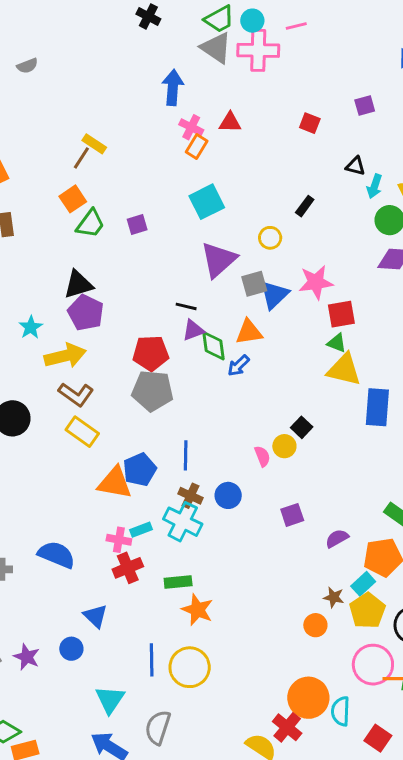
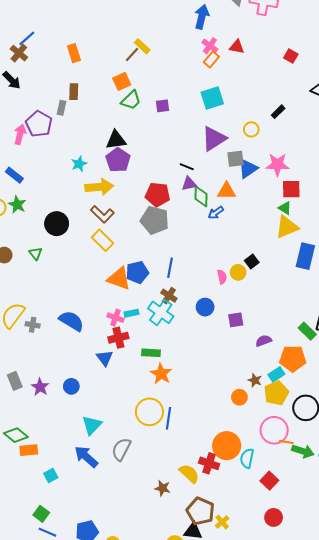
yellow triangle: (344, 370) -> (287, 227), turned -45
blue circle: (228, 495) -> (205, 307), moved
blue triangle: (95, 616) -> (105, 358), moved
blue line: (152, 660) -> (168, 418), moved
red cross: (287, 727) -> (209, 463), turned -30

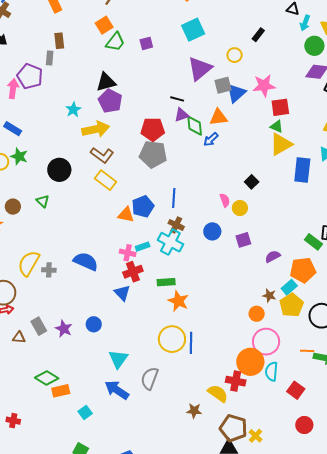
yellow circle: (238, 272) -> (240, 208), moved
orange triangle: (119, 279) -> (126, 215), size x0.7
pink circle: (274, 430) -> (266, 342), moved

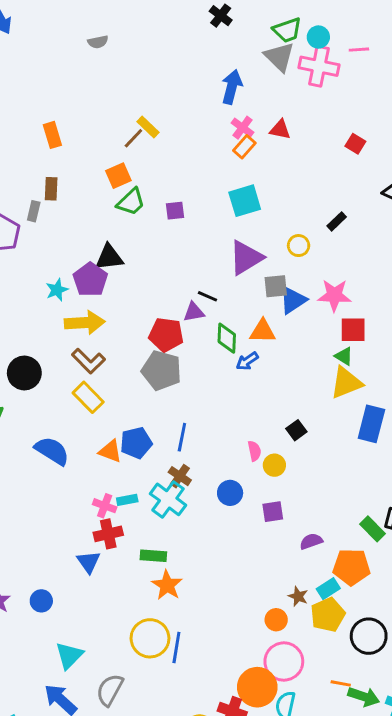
purple pentagon: (110, 101) -> (90, 280), moved
purple triangle: (181, 115) -> (194, 312), moved
blue semicircle: (86, 261) -> (52, 451), moved

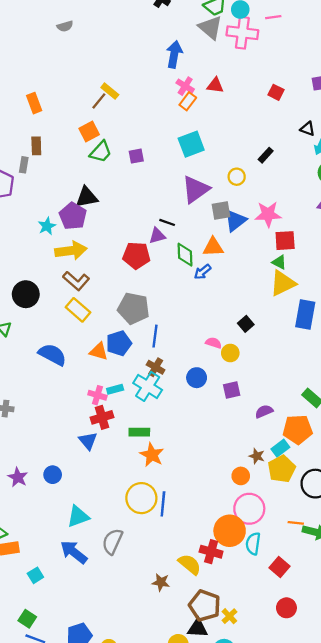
gray pentagon: (161, 370) -> (133, 308), moved
pink semicircle: (254, 451) -> (214, 343), turned -56
cyan triangle: (69, 655) -> (78, 516), turned 30

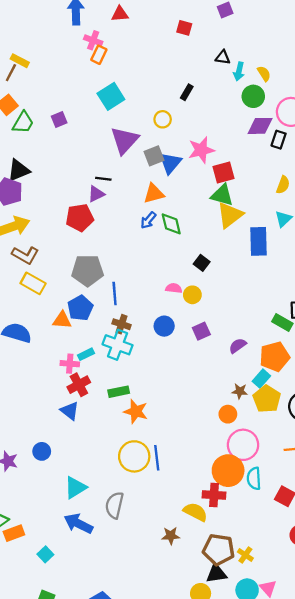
red triangle: (215, 85) -> (120, 14), moved
green diamond: (185, 255) -> (171, 224), moved
green triangle: (279, 262) -> (222, 195), size x1.5

